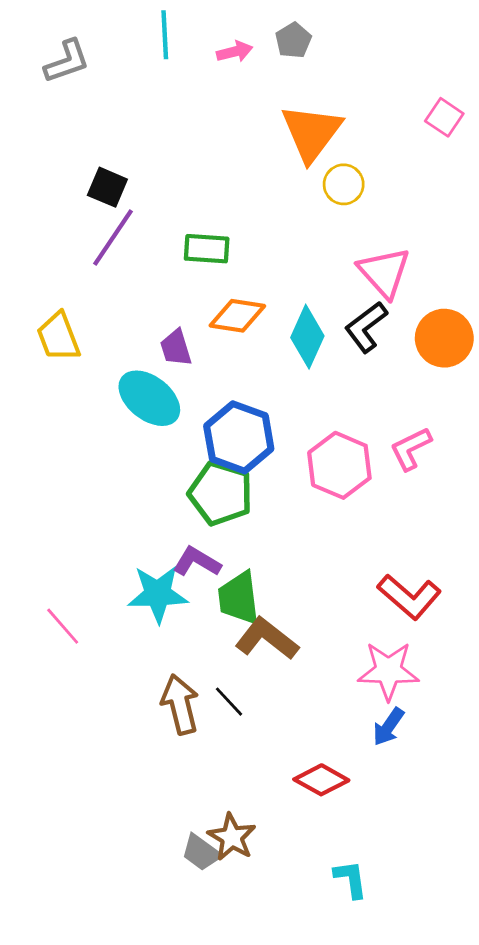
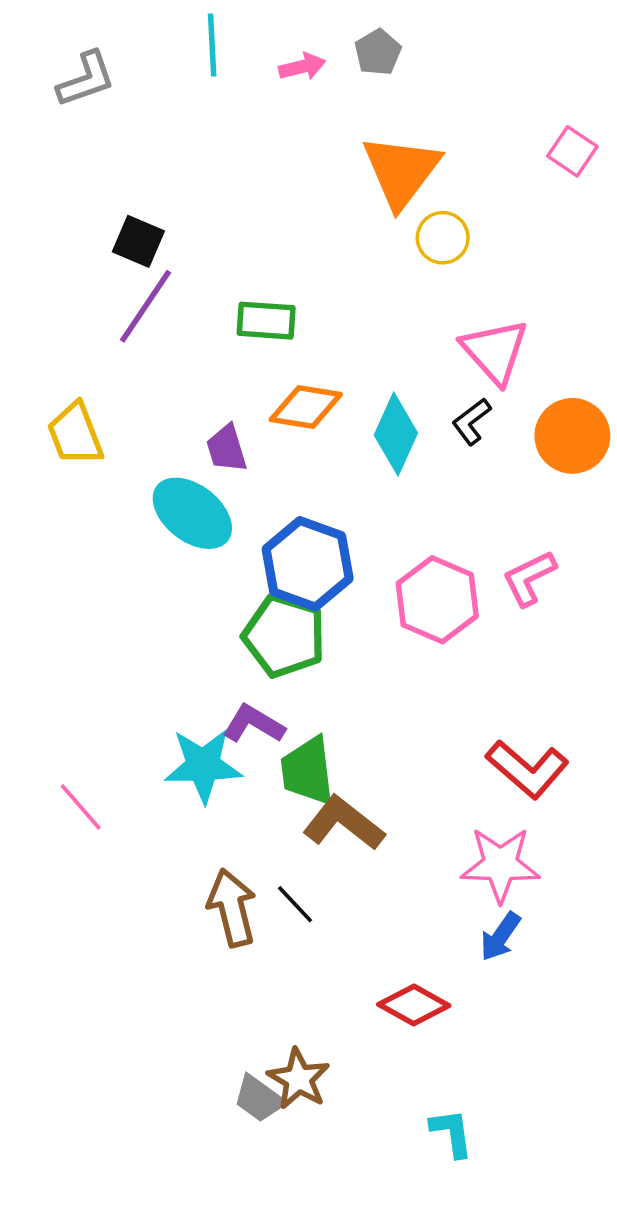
black L-shape: (366, 327) -> (471, 421), size x0.7

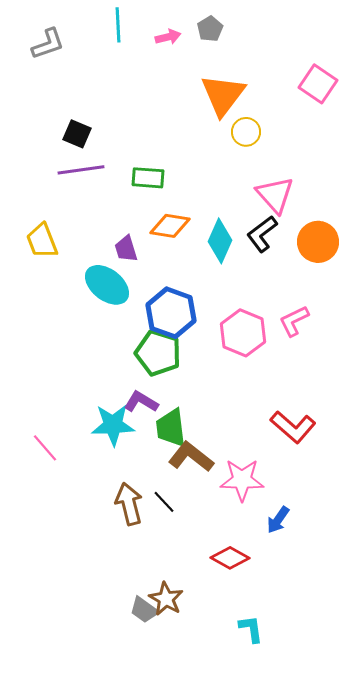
pink square: (572, 151) -> (318, 84), size x1.4
purple line: (146, 306) -> (81, 170), turned 48
black L-shape: (471, 421) -> (262, 234), size x1.4
pink star: (500, 865) -> (242, 480), moved

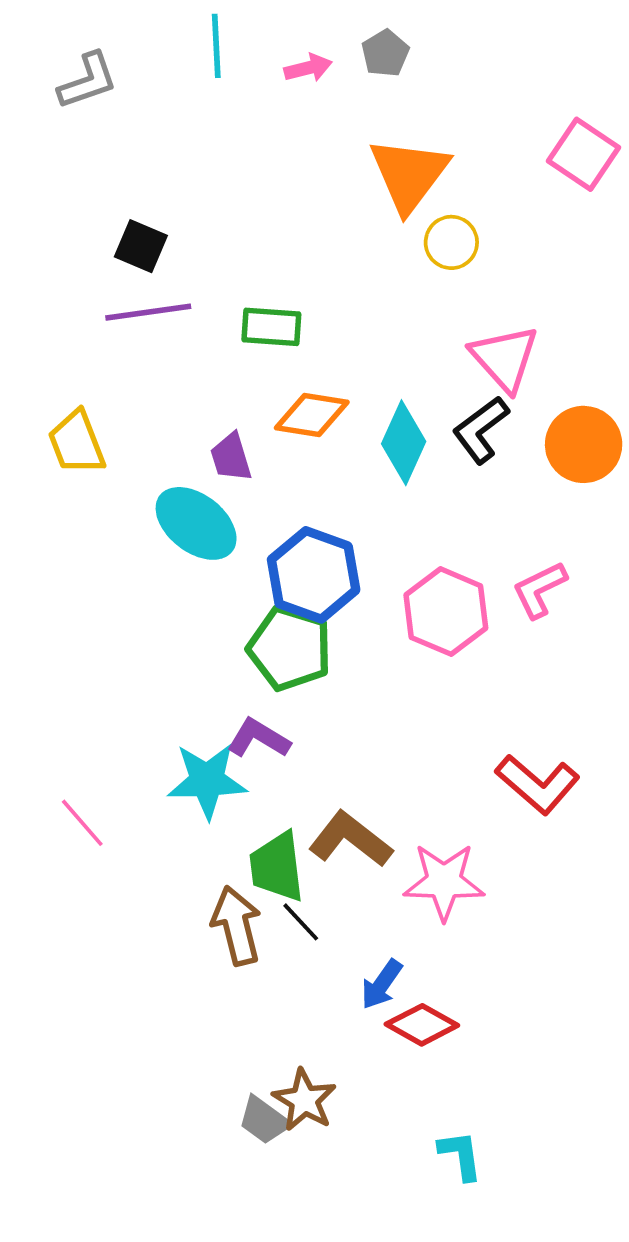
green trapezoid: (171, 428) -> (277, 867), moved
blue arrow: (278, 520) -> (382, 984), moved

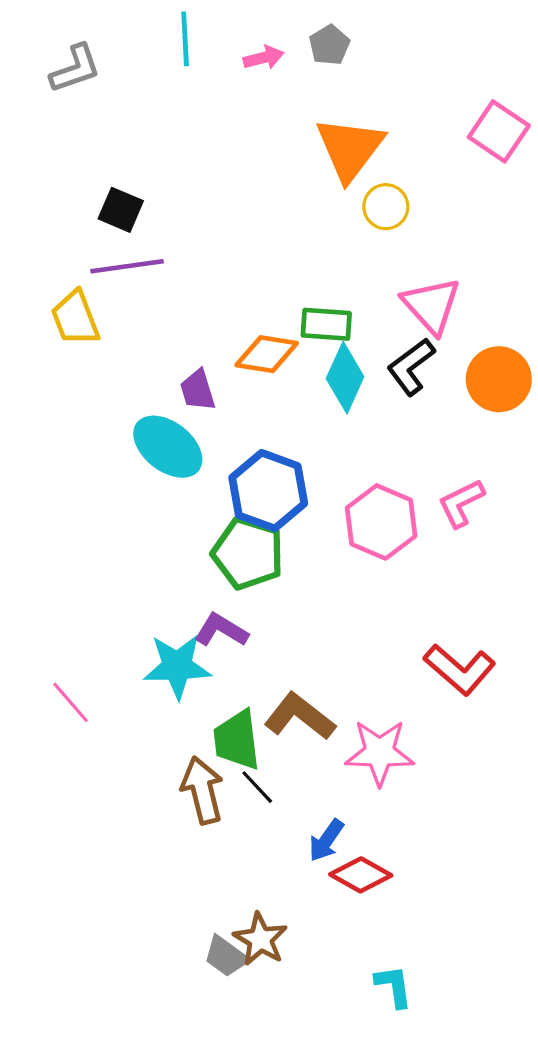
green rectangle: (271, 327) -> (326, 324), moved
yellow trapezoid: (77, 443) -> (75, 318), moved

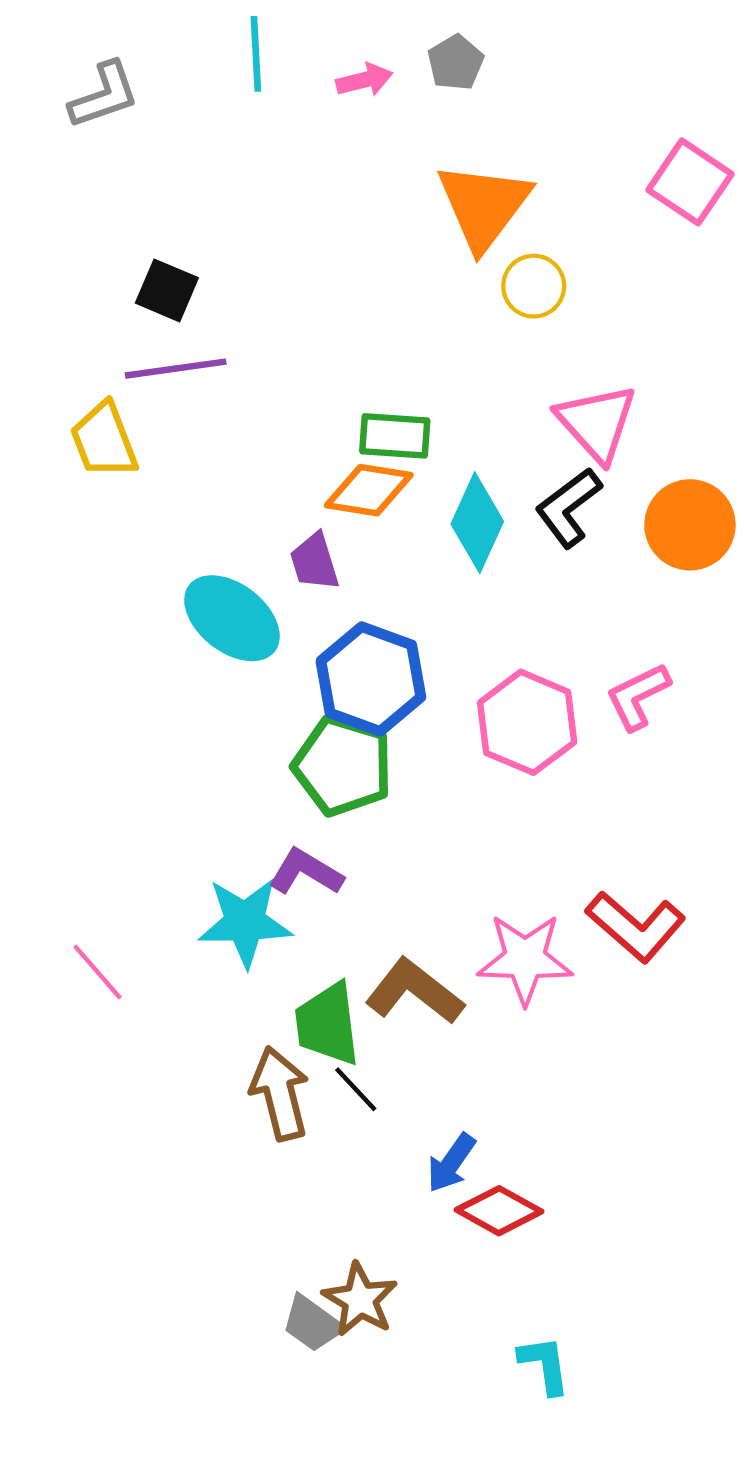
green rectangle: (326, 324) -> (395, 436), moved
purple trapezoid: (198, 390) -> (314, 562), moved
pink star: (380, 753) -> (525, 959), moved

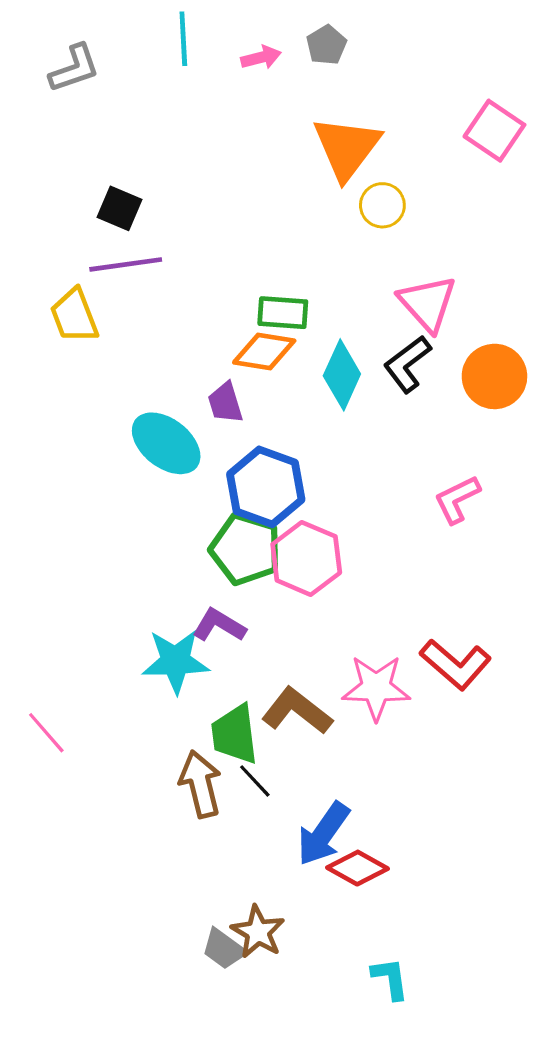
pink hexagon: (527, 722) -> (306, 558), moved
pink line: (97, 972) -> (46, 733), moved
blue arrow: (451, 1163) -> (323, 834), size x1.5

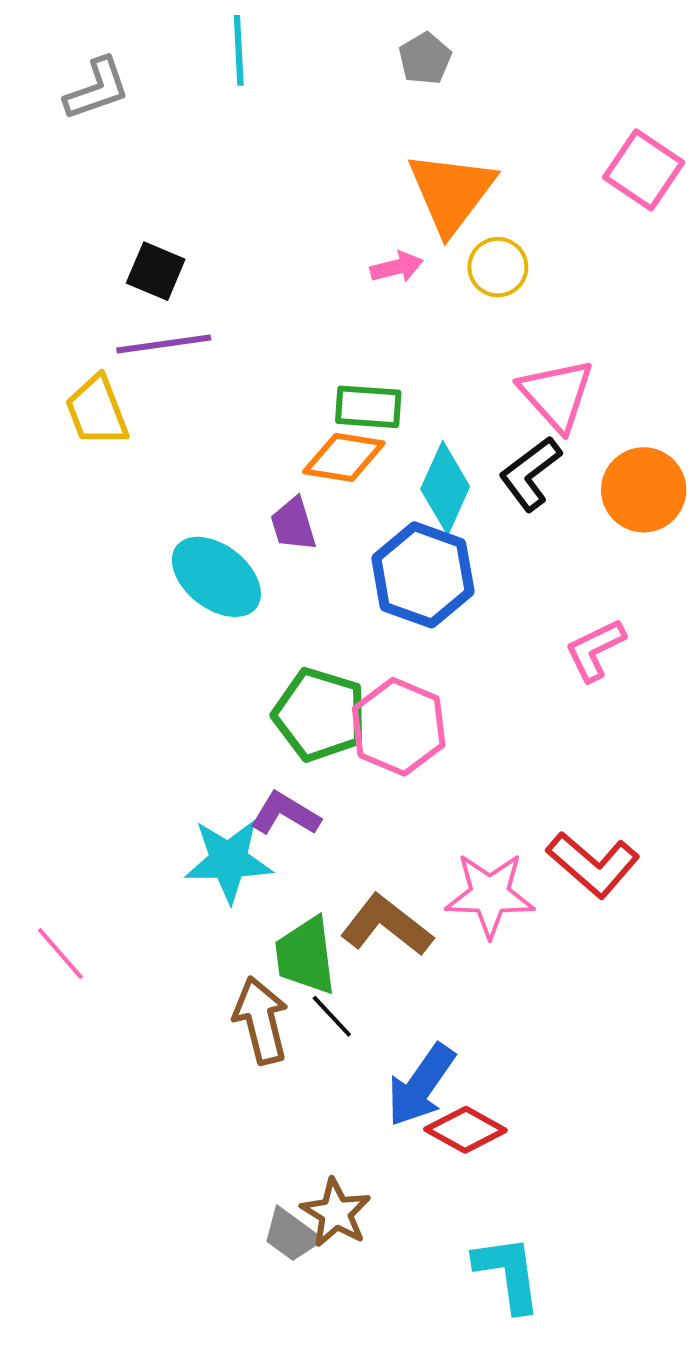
pink arrow: (261, 57) -> (397, 267), moved
blue hexagon: (266, 487) -> (423, 575), moved
cyan L-shape: (390, 979) -> (508, 1274), size x1.4

